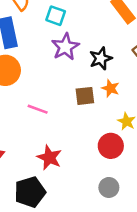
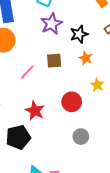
brown square: (85, 96) -> (54, 61), moved
pink line: (38, 109) -> (27, 72), turned -70
red circle: (111, 146) -> (72, 102), moved

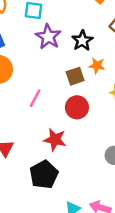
brown square: (54, 61) -> (75, 76), moved
red circle: (72, 102) -> (77, 107), moved

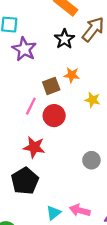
black star: (82, 41) -> (64, 39), moved
pink line: (35, 98) -> (31, 106), moved

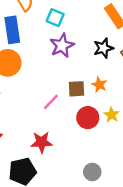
red circle: (54, 116) -> (88, 118), moved
red star: (34, 147) -> (42, 142), turned -30

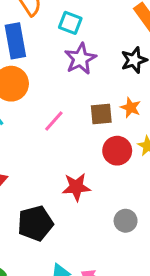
pink line: (51, 102) -> (54, 121), moved
red star: (42, 142) -> (76, 187), moved

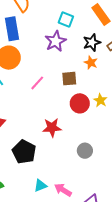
cyan square: (70, 23) -> (66, 19), moved
orange star: (131, 108) -> (91, 63), moved
black pentagon: (35, 223) -> (24, 152), turned -30

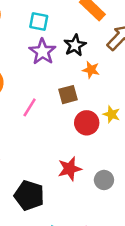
cyan square: (66, 19) -> (39, 22), moved
black star: (92, 42) -> (75, 45), moved
red star: (52, 128) -> (70, 169), moved

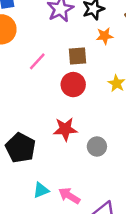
orange star: (91, 70) -> (105, 36), turned -30
red circle: (87, 123) -> (73, 85), moved

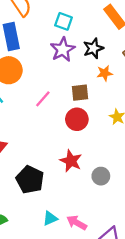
red star: (65, 129) -> (71, 161), turned 30

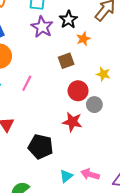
pink line: (43, 99) -> (27, 83), moved
red circle: (77, 119) -> (78, 91), moved
gray circle: (101, 176) -> (94, 105), moved

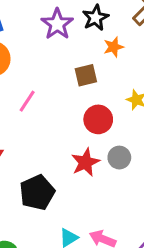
gray circle: (94, 105) -> (119, 158), moved
red star: (72, 122) -> (85, 162), turned 30
black pentagon: (41, 147) -> (37, 192), turned 30

